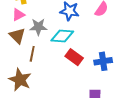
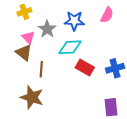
pink triangle: (18, 15) -> (28, 37), moved, turned -40
gray star: (38, 27) -> (47, 29), moved, turned -30

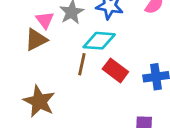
brown triangle: (24, 52) -> (36, 40), turned 48
brown line: (41, 69) -> (82, 64), moved

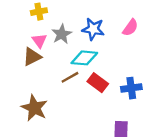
brown line: (82, 64) -> (70, 77), turned 48

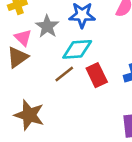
red rectangle: (98, 83) -> (97, 75), turned 36

